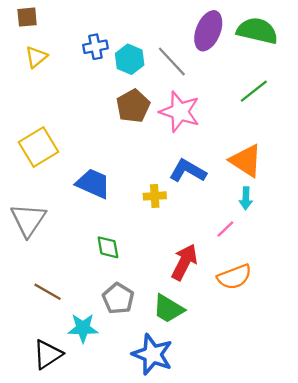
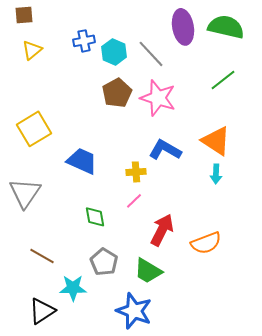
purple ellipse: (208, 31) -> (183, 27), turned -32
pink line: (225, 229) -> (134, 201), moved

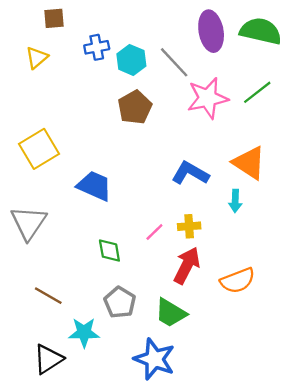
brown square: (24, 15) -> (54, 18), moved
pink star: (158, 98) -> (208, 98), moved, turned -30
yellow cross: (136, 172) -> (189, 226), moved
cyan arrow: (216, 174) -> (235, 201), moved

